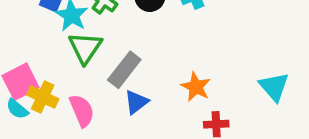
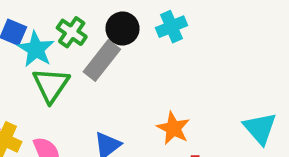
gray rectangle: (124, 70) -> (102, 61), moved

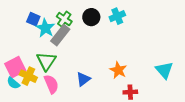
gray rectangle: (102, 61) -> (60, 35), moved
green triangle: (51, 85) -> (46, 61), moved

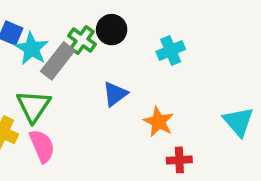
cyan cross: (117, 16) -> (171, 50), moved
green cross: (64, 19) -> (82, 40), moved
blue triangle: (83, 79) -> (115, 94), moved

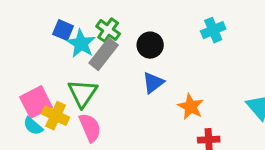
black circle: (112, 30) -> (150, 45), moved
green cross: (82, 40) -> (108, 30), moved
cyan cross: (171, 50) -> (213, 30), moved

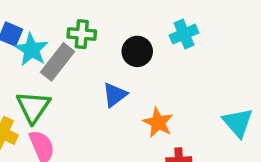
green cross: (108, 30) -> (82, 34), moved, turned -30
black circle: (150, 45) -> (137, 51), moved

